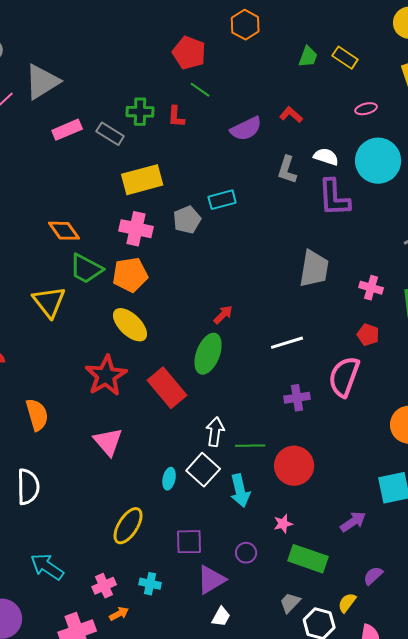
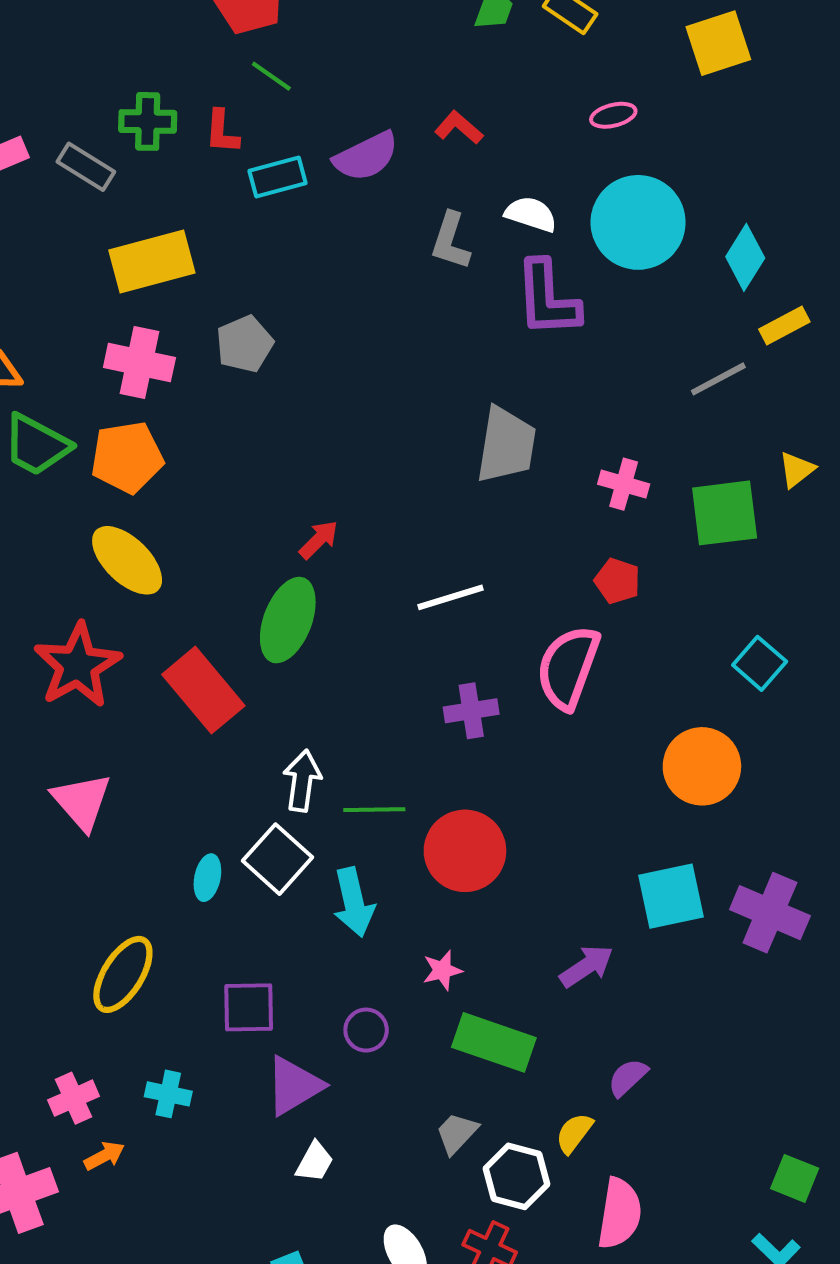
cyan rectangle: (222, 200) -> (277, 177), moved

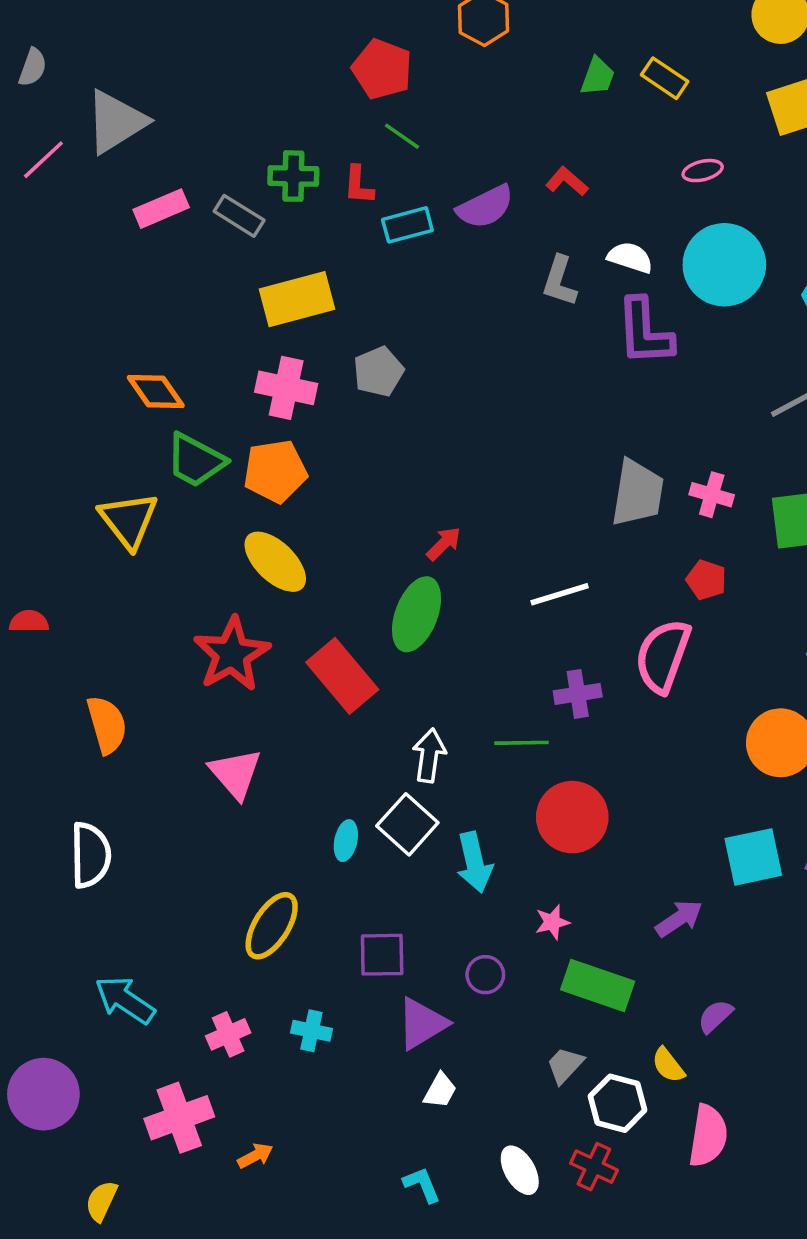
gray trapezoid: (506, 445) -> (637, 493), moved
green line: (374, 810) -> (522, 743), moved
yellow semicircle: (574, 1133) -> (668, 1065), turned -75
orange arrow: (104, 1156) -> (255, 1156), moved

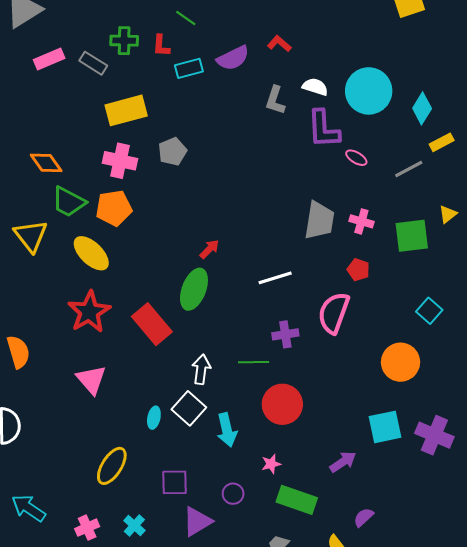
pink ellipse: (703, 171) -> (356, 158), moved, turned 45
yellow ellipse: (275, 562) -> (91, 253), moved
cyan cross: (311, 1031) -> (134, 526), turned 30

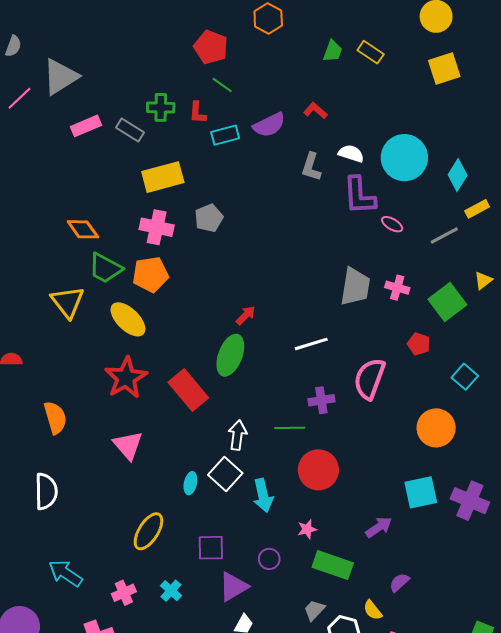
green square: (412, 236) -> (447, 302), turned -30
red pentagon: (358, 270) -> (419, 344), moved

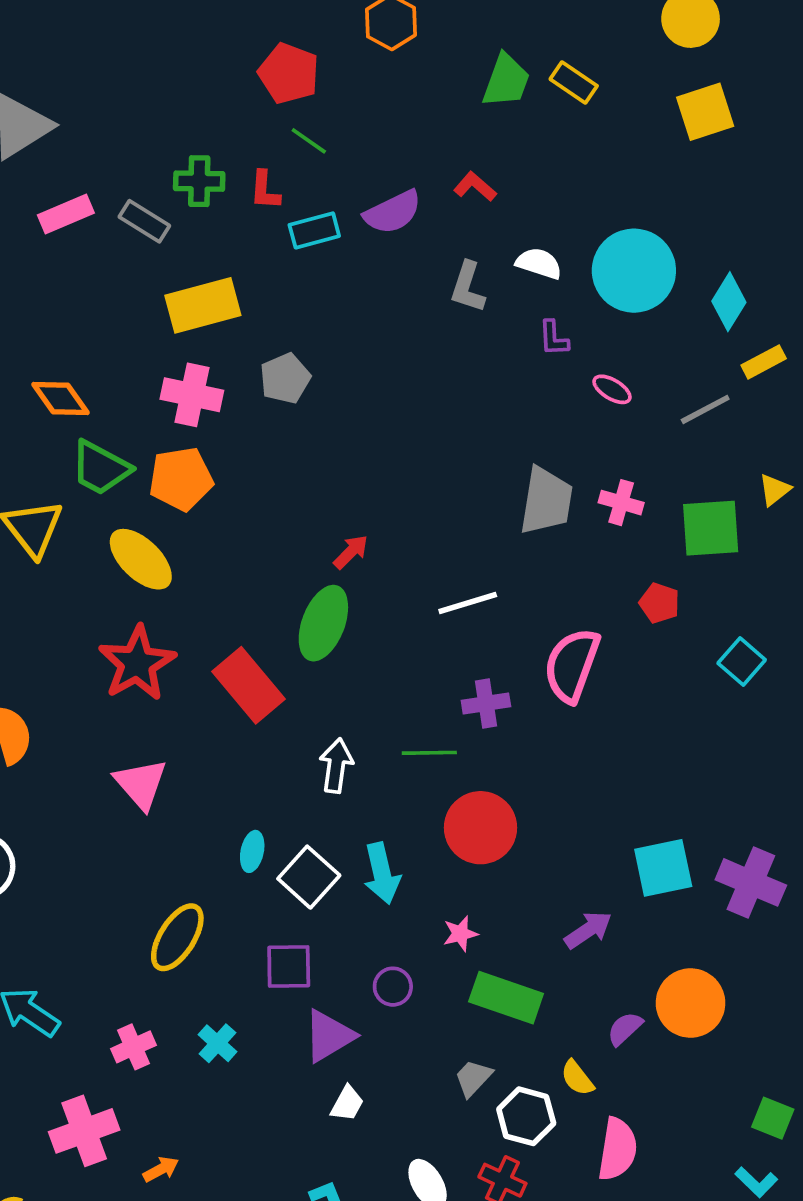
green trapezoid: (333, 51) -> (506, 81), size x1.4
purple L-shape: (359, 196) -> (554, 338), size x0.5
green square: (447, 302) -> (711, 528), turned 33
orange circle: (436, 428) -> (691, 1003), moved
white square: (225, 474) -> (309, 877), moved

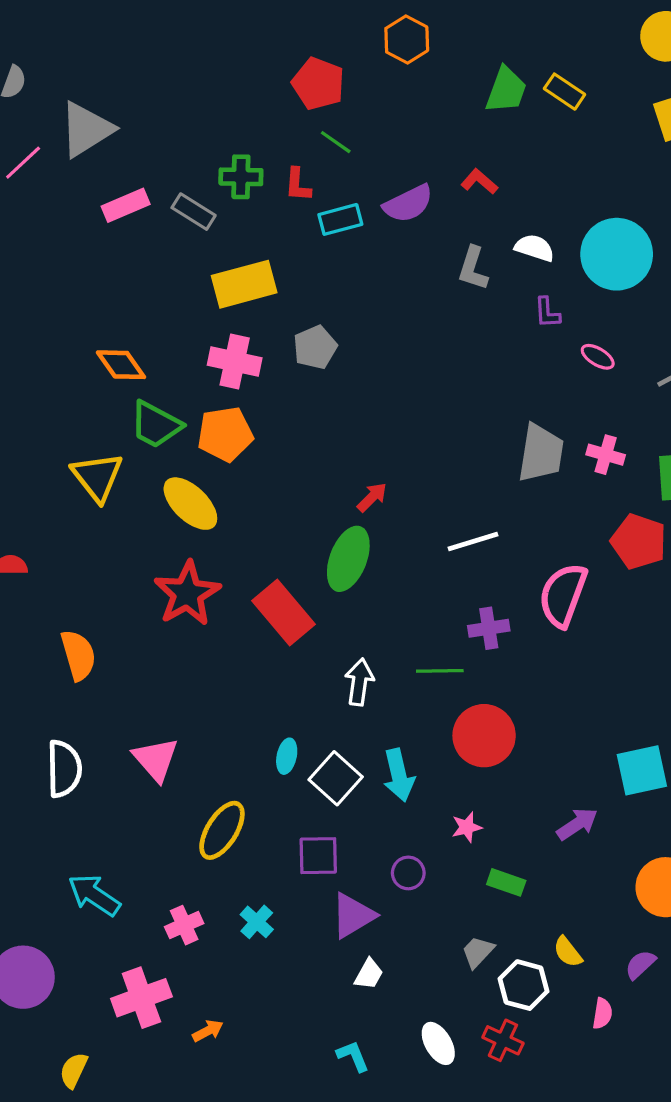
red pentagon: (659, 603) -> (639, 541), size x1.6
pink triangle: (141, 784) -> (156, 759), moved
green rectangle: (506, 998) -> (506, 882), size x0.6
purple semicircle: (625, 1029) -> (640, 965), moved
pink semicircle: (617, 1149) -> (602, 1013), size x0.6

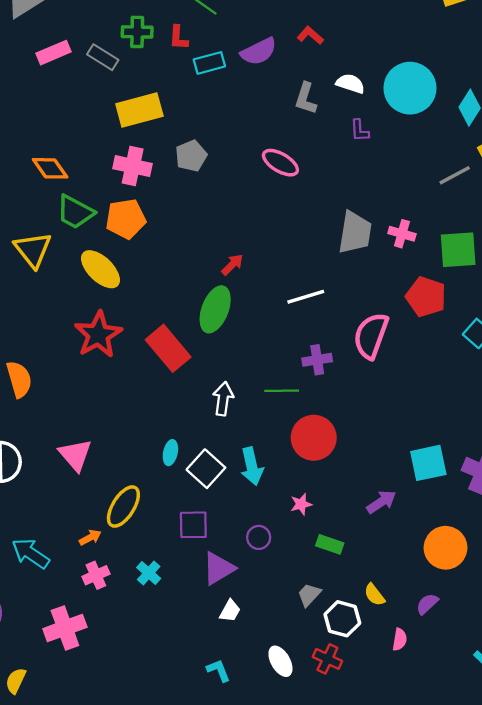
pink ellipse: (598, 357) -> (280, 163), moved, size x1.5
orange arrow: (208, 1031) -> (90, 537), moved

